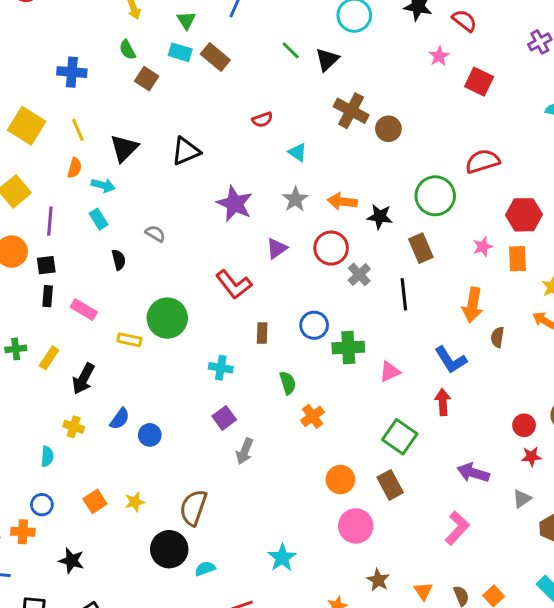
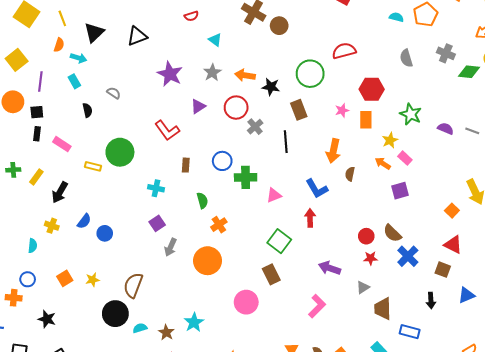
orange circle: (340, 480) -> (207, 261), moved, size x1.4
brown star: (378, 580) -> (166, 332), moved

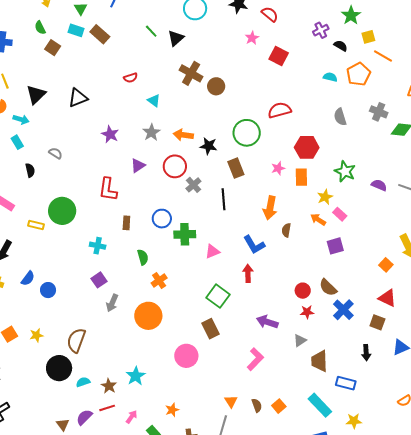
purple star: (170, 74) -> (110, 134), size x0.7
red L-shape: (167, 130) -> (108, 189), turned 45

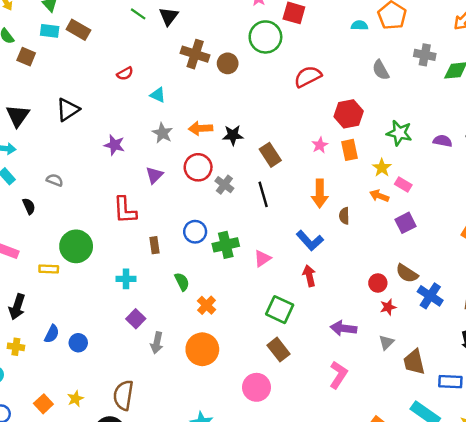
green circle: (247, 133) -> (265, 37), moved

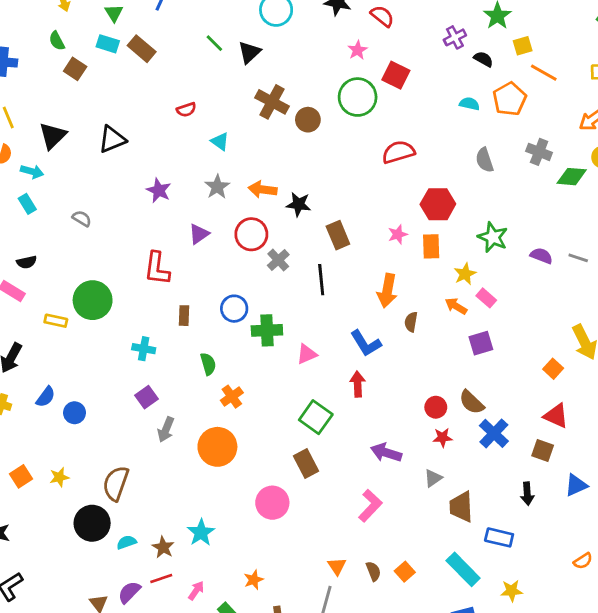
black semicircle: (29, 206) -> (27, 262), moved, turned 91

